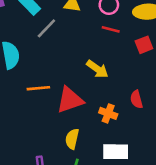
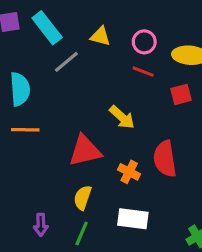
orange line: (38, 88) -> (25, 130), moved
red semicircle: (136, 99) -> (165, 159), size x1.6

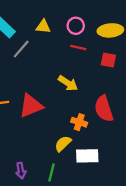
red square: (181, 94) -> (108, 60), turned 35
red triangle: (85, 151) -> (31, 106), moved
yellow semicircle: (83, 198) -> (63, 144), moved, turned 36

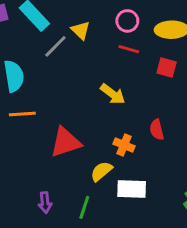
yellow triangle: (43, 27) -> (81, 30), moved, turned 35
red triangle: (31, 106) -> (66, 142), moved
red semicircle: (104, 109) -> (157, 130), size x0.6

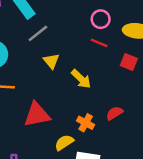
yellow triangle: (81, 30) -> (51, 61), moved
red semicircle: (157, 130) -> (114, 113), turned 66

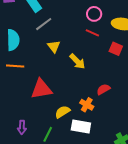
orange cross: (86, 123) -> (87, 105), moved

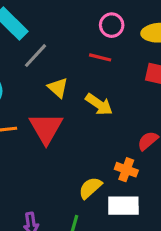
red line: (92, 33) -> (100, 57), moved
red triangle: (41, 89) -> (46, 128), moved, turned -40

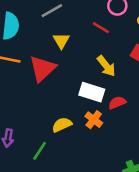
yellow arrow: (99, 104) -> (106, 66), moved
white rectangle: (123, 206) -> (92, 92), moved

